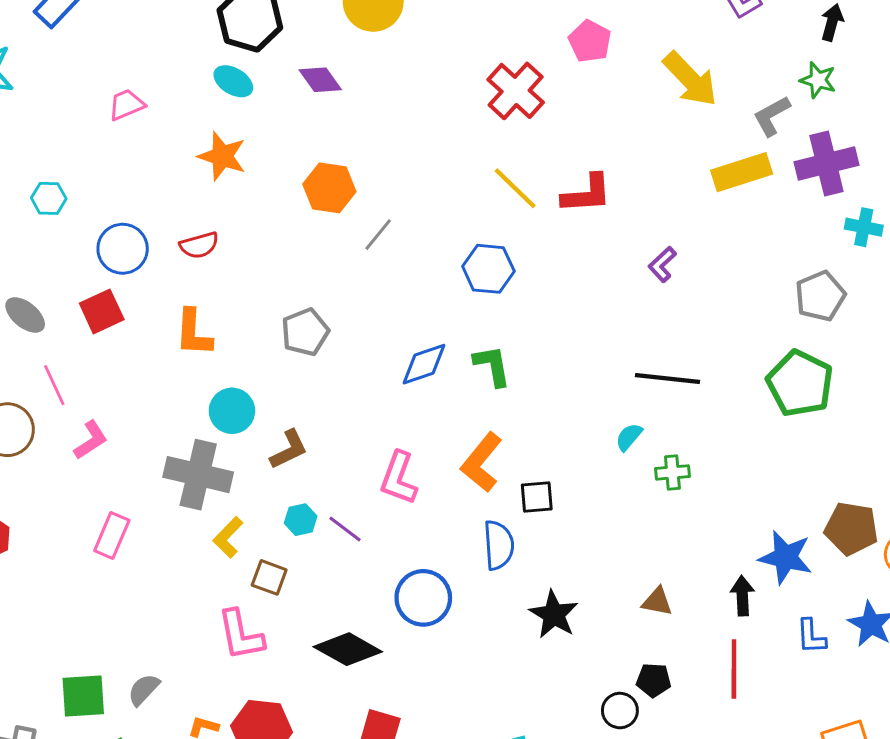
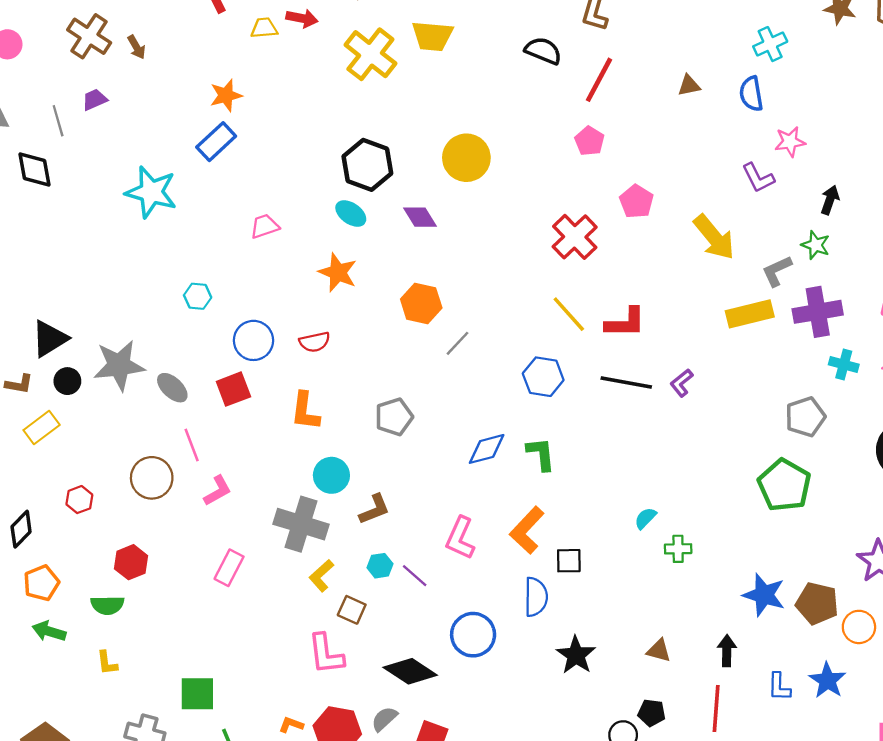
black line: (667, 379) -> (626, 382), moved
blue star: (786, 557) -> (764, 595), moved
gray semicircle: (144, 690) -> (384, 719), moved

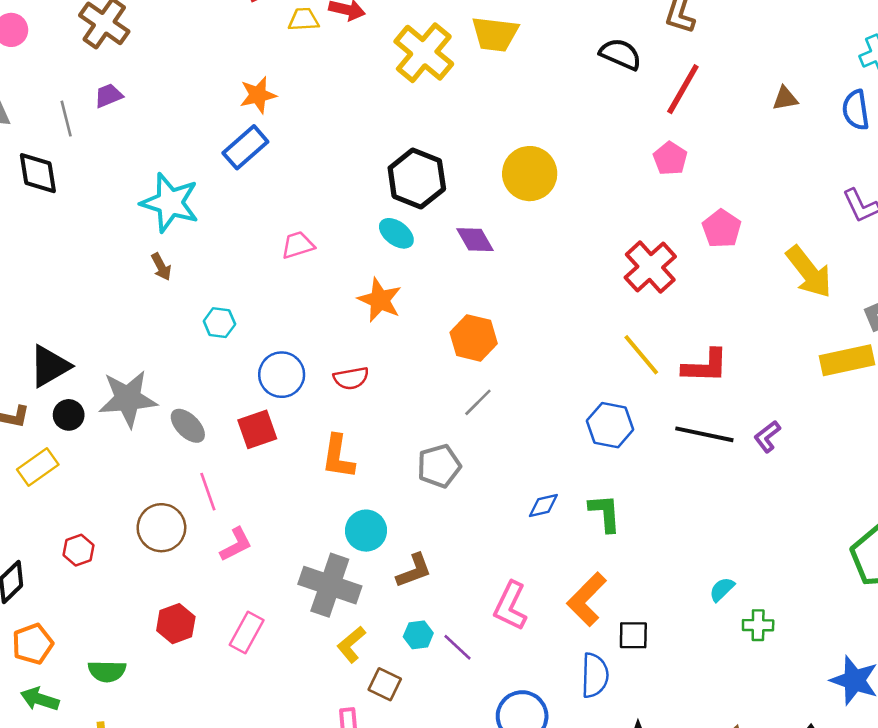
brown arrow: (136, 47) -> (161, 267), moved
gray line: (457, 343) -> (478, 402), moved
blue diamond: (487, 449) -> (543, 505), size x0.7
red hexagon: (131, 562) -> (176, 624), moved

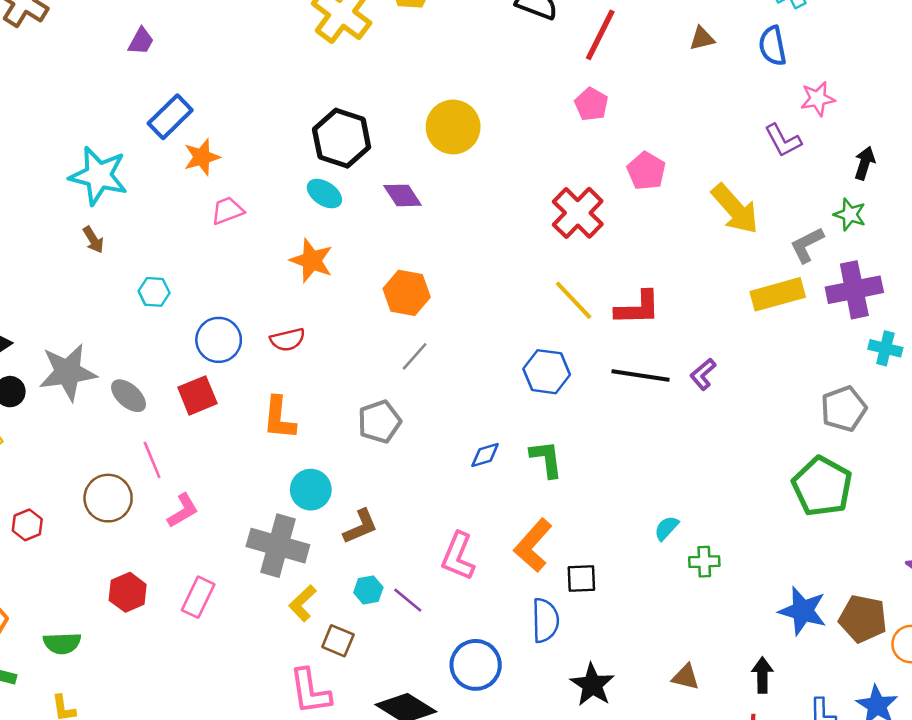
orange star: (258, 95) -> (202, 157), moved
purple trapezoid: (108, 96) -> (141, 41), moved, turned 144

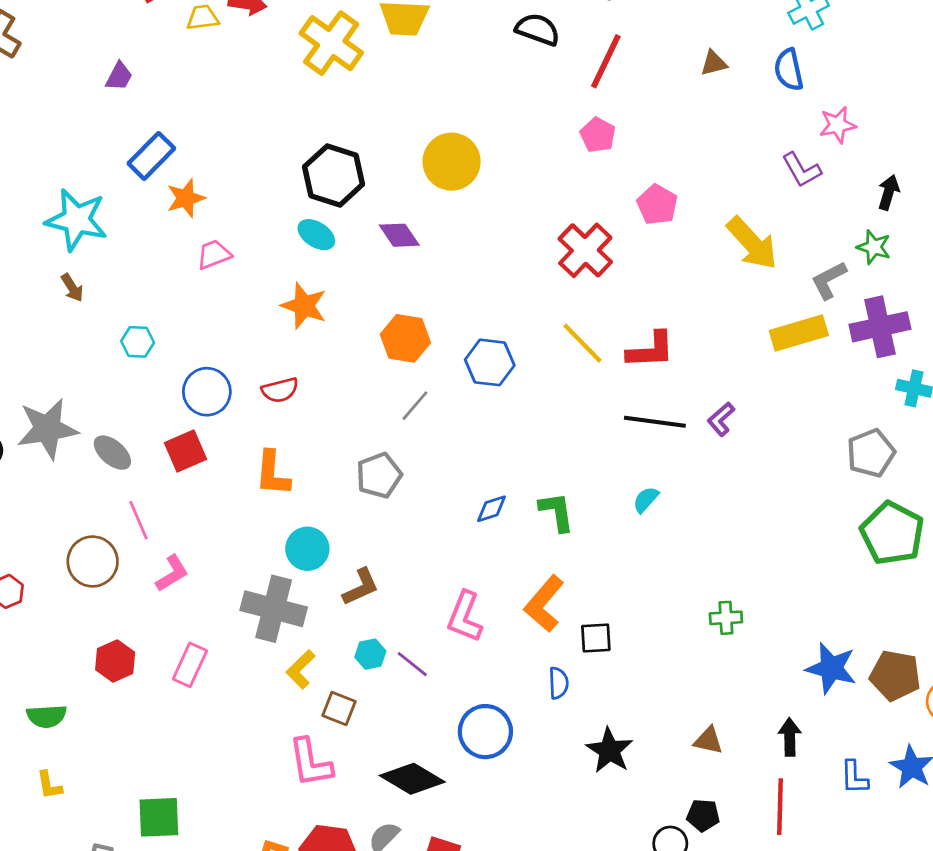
blue hexagon: (547, 372) -> (490, 362), moved
green pentagon: (822, 486) -> (892, 533), moved
cyan semicircle: (666, 528) -> (646, 500), moved
blue semicircle: (545, 620) -> (559, 683), size x0.7

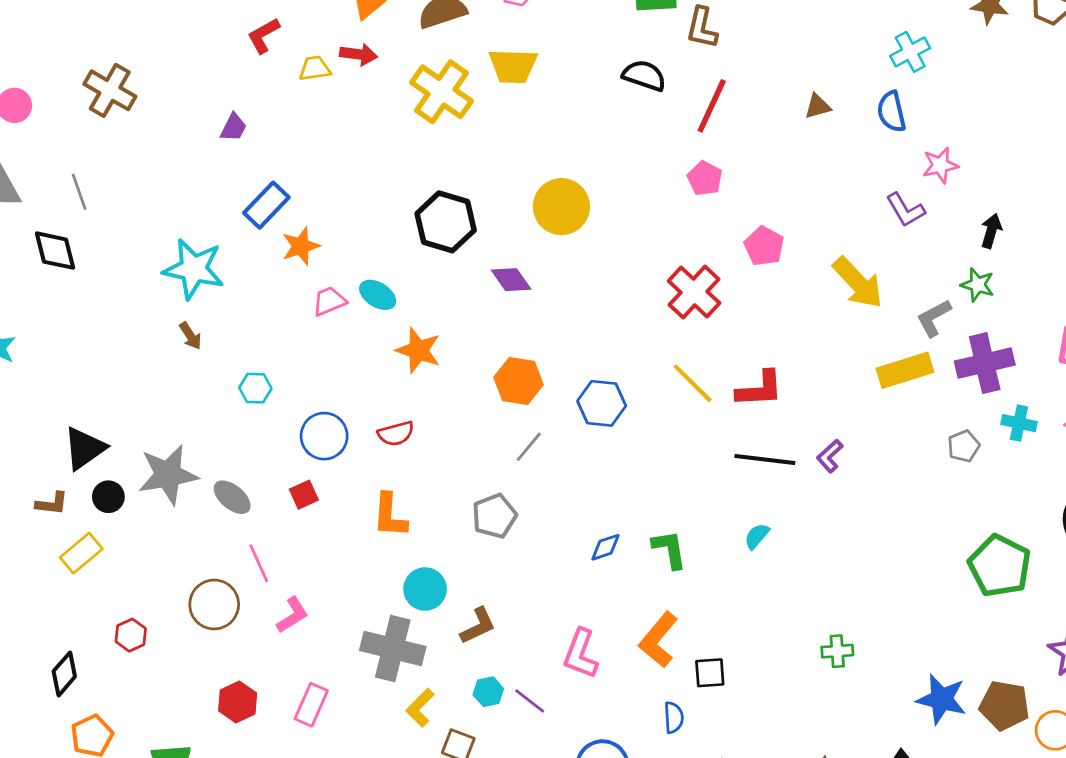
cyan ellipse: (316, 235) -> (378, 295), moved
red square: (186, 451) -> (304, 495), size x0.7
gray pentagon: (871, 453) -> (964, 446), moved, size x0.7

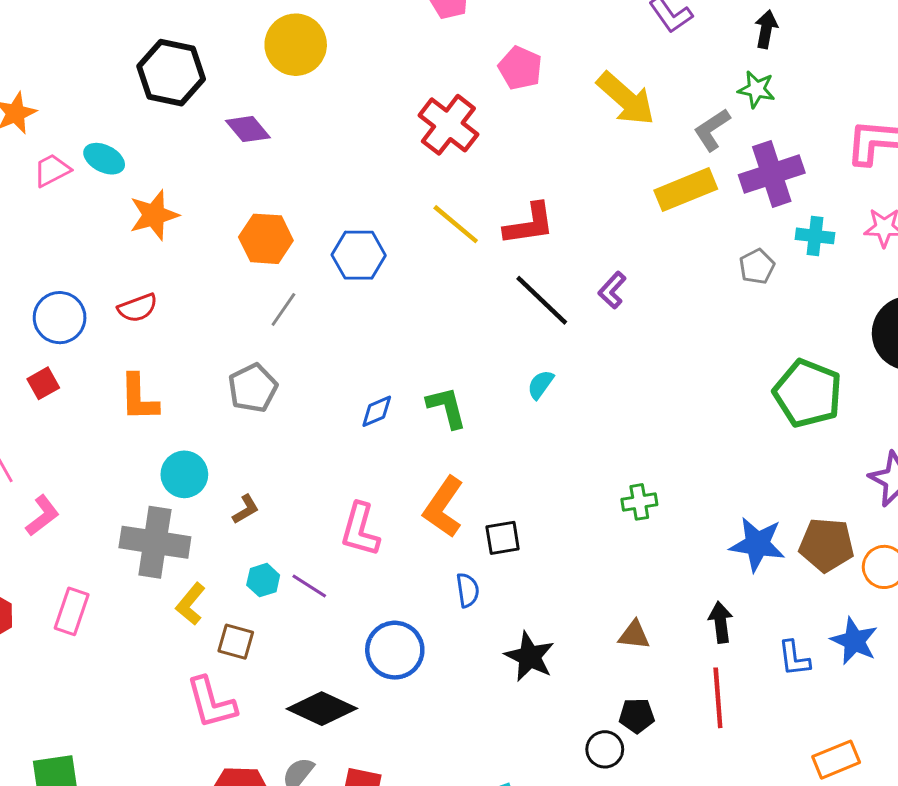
orange star: (418, 350) -> (154, 215), turned -30
black line: (765, 459) -> (542, 300), turned 42
brown L-shape: (478, 626) -> (246, 509), size x0.7

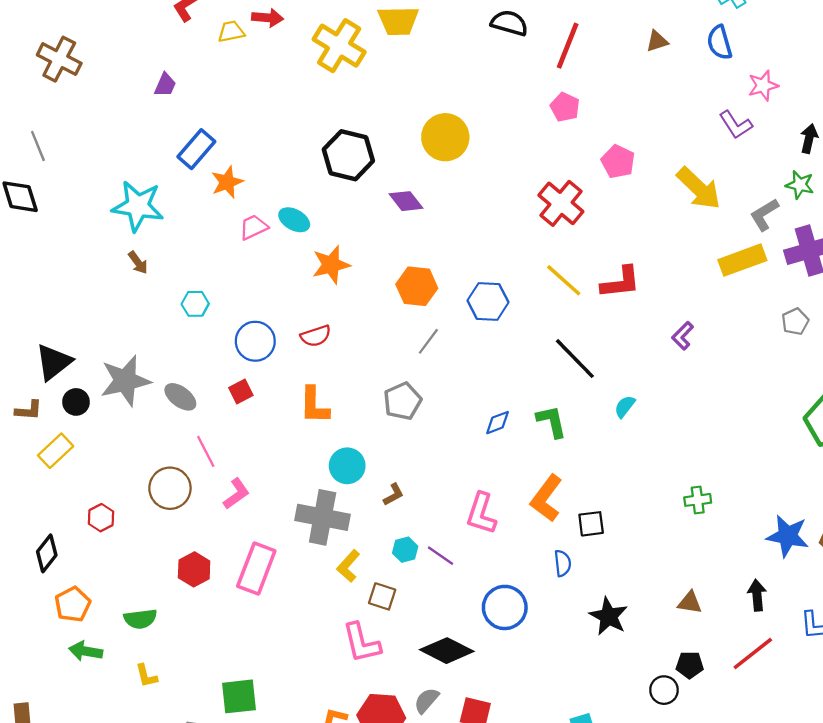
black line: (542, 300) -> (575, 359), moved
pink rectangle: (72, 611) -> (256, 568), size x1.4
red line: (718, 698) -> (753, 653), turned 54

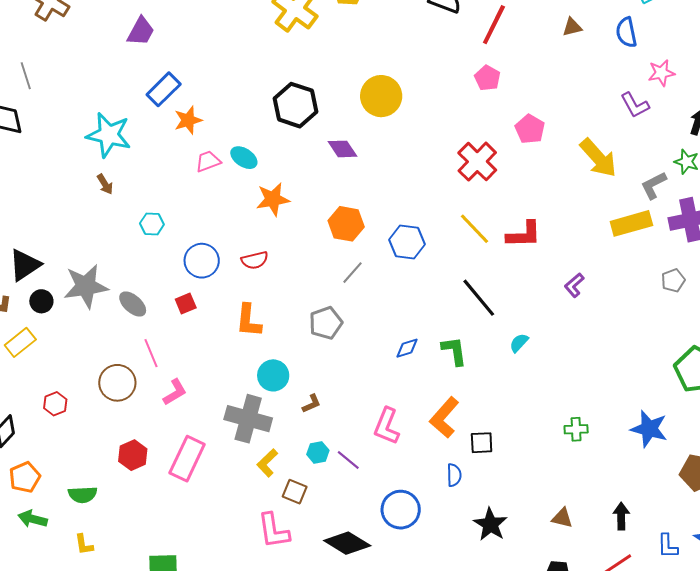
purple trapezoid: (165, 85) -> (141, 31), size x1.4
blue star: (788, 536) -> (649, 429), moved

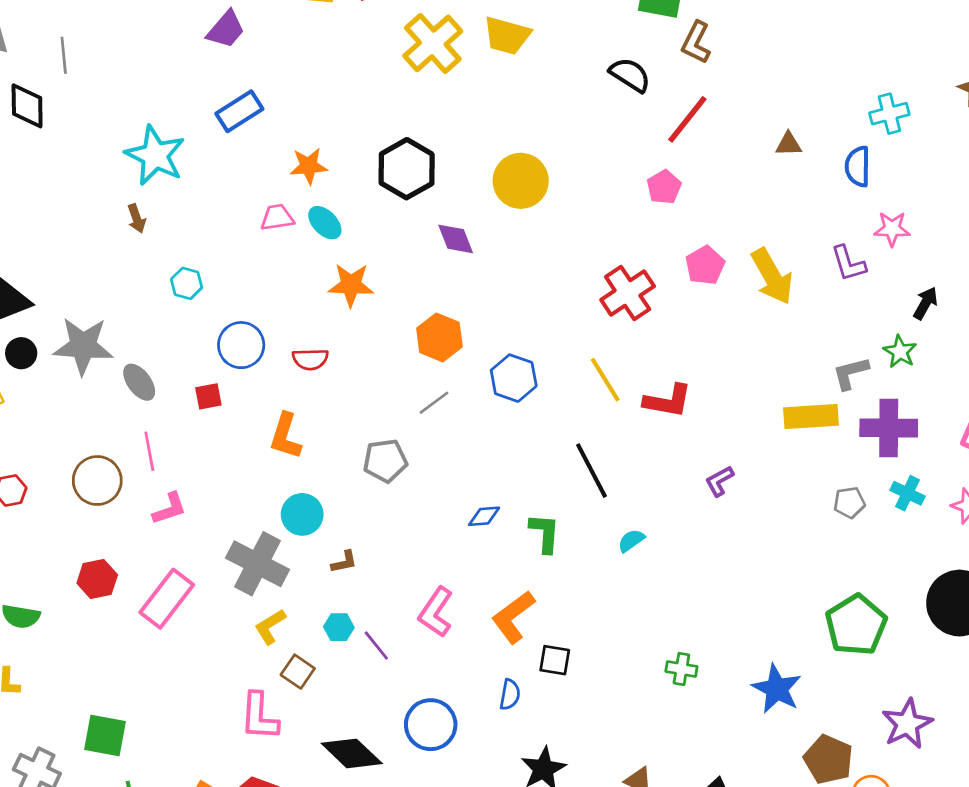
orange star: (188, 120) -> (309, 166), moved
yellow arrow: (598, 158) -> (772, 276), moved

